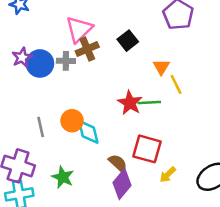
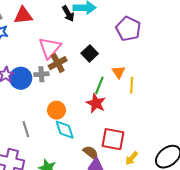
yellow line: (176, 84) -> (132, 85), turned 35
green line: (149, 102) -> (99, 85), moved, turned -60
orange circle: (72, 121) -> (56, 110), moved

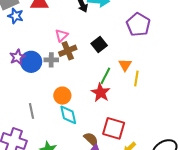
pink triangle: (50, 48) -> (62, 35), size x0.6

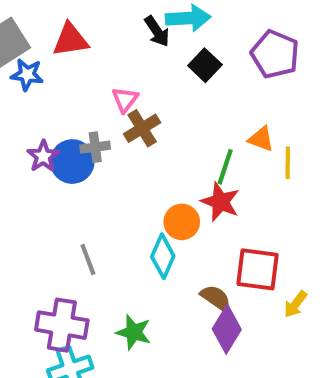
black square: (99, 44) -> (205, 65), moved
gray cross: (51, 60) -> (95, 147), moved
orange triangle: (125, 65) -> (261, 139), turned -32
orange circle: (62, 96) -> (182, 222), moved
cyan diamond: (68, 115) -> (163, 256), turned 45

